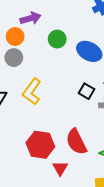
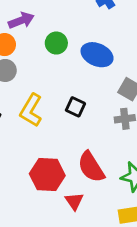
black square: (87, 91) -> (75, 107), moved

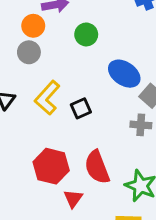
blue ellipse: (97, 55) -> (124, 74), moved
black square: (75, 107) -> (81, 108), moved, turned 30

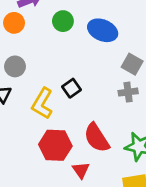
gray circle: (29, 52) -> (15, 66), moved
blue ellipse: (124, 74) -> (103, 30), moved
yellow L-shape: (47, 98) -> (42, 103), moved

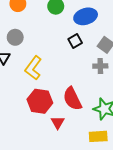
blue ellipse: (103, 30) -> (86, 16), turned -45
black square: (72, 88) -> (75, 41), moved

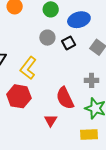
gray circle: (15, 37) -> (47, 38), moved
gray cross: (100, 66) -> (92, 80), moved
red hexagon: (40, 101) -> (19, 96), moved

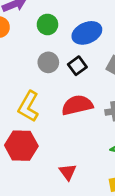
red semicircle: (65, 98) -> (77, 105), moved, turned 110

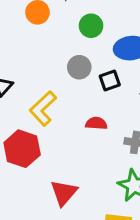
red semicircle: (77, 105) -> (96, 123), size x0.6
red triangle: (68, 172) -> (64, 193), size x1.4

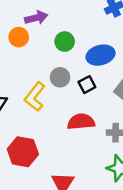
yellow L-shape: (43, 108) -> (35, 97), moved
red semicircle: (96, 123) -> (81, 122), size x1.5

